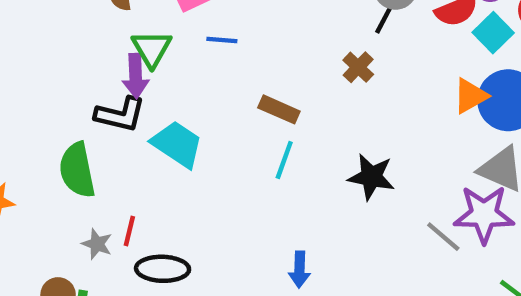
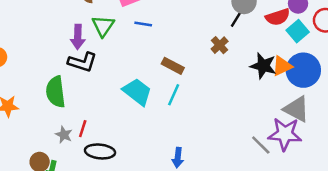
purple arrow: (136, 76) -> (78, 37), moved
cyan trapezoid: (177, 144) -> (137, 92), moved
black star: (371, 177) -> (263, 66), moved

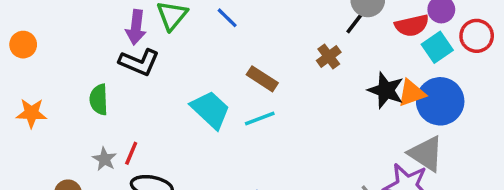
blue line: (143, 24) -> (227, 18), turned 30
green semicircle: (56, 92) -> (99, 99), size x0.7
cyan line: (174, 95) -> (260, 118), turned 40

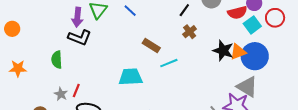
black line: (355, 23) -> (184, 10), moved
cyan trapezoid: (210, 110) -> (131, 77), moved, turned -45
cyan line: (260, 118) -> (169, 63), moved

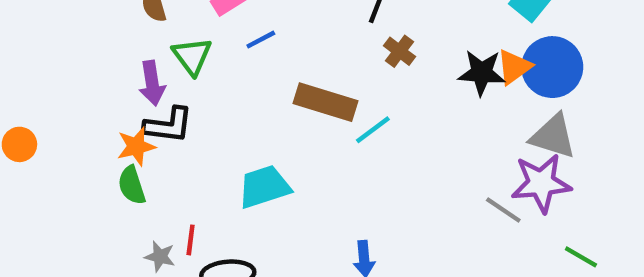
blue line: (130, 11) -> (261, 40), turned -56
brown rectangle: (151, 46) -> (326, 102), size x1.5
orange star: (18, 68) -> (136, 146), moved
cyan trapezoid: (131, 77) -> (264, 187), moved

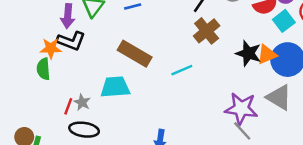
brown cross: (399, 51) -> (207, 31), size x1.5
brown rectangle: (326, 102) -> (135, 54), moved
purple star: (541, 183) -> (241, 109), moved
gray star: (160, 256) -> (82, 102), moved

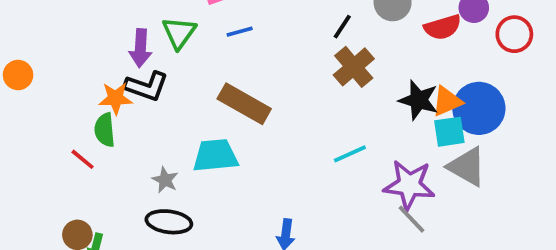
cyan square: (284, 21) -> (449, 132), moved, turned 30
cyan line: (182, 70) -> (350, 154), moved
red line: (68, 106) -> (83, 159), moved, turned -70

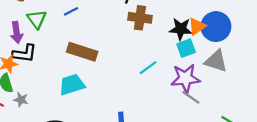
brown cross: (354, 67) -> (140, 18), turned -30
cyan square: (449, 132) -> (186, 48), moved
gray star: (165, 180) -> (21, 100), moved

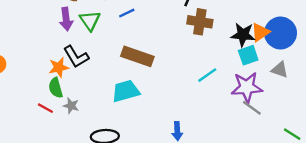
purple arrow: (17, 32) -> (66, 19), moved
black L-shape: (25, 53) -> (76, 57), turned 50
gray triangle: (216, 61) -> (280, 70), size x0.7

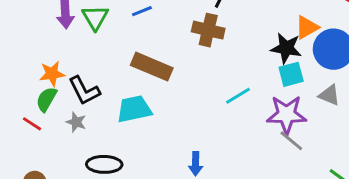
brown cross: (200, 22) -> (208, 30), moved
orange triangle: (260, 32) -> (307, 27), moved
black L-shape: (76, 57) -> (84, 91), moved
green semicircle: (56, 88) -> (46, 99), turned 42
gray star: (71, 106) -> (76, 122), moved

